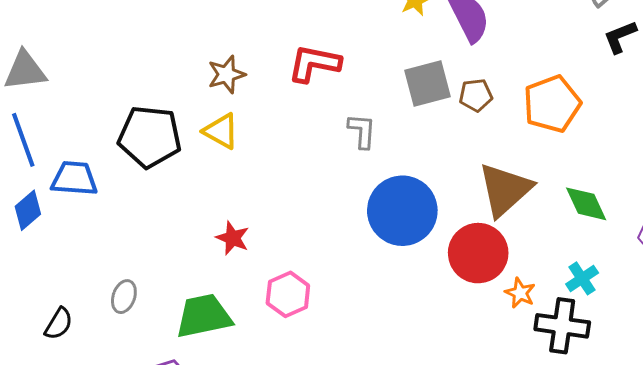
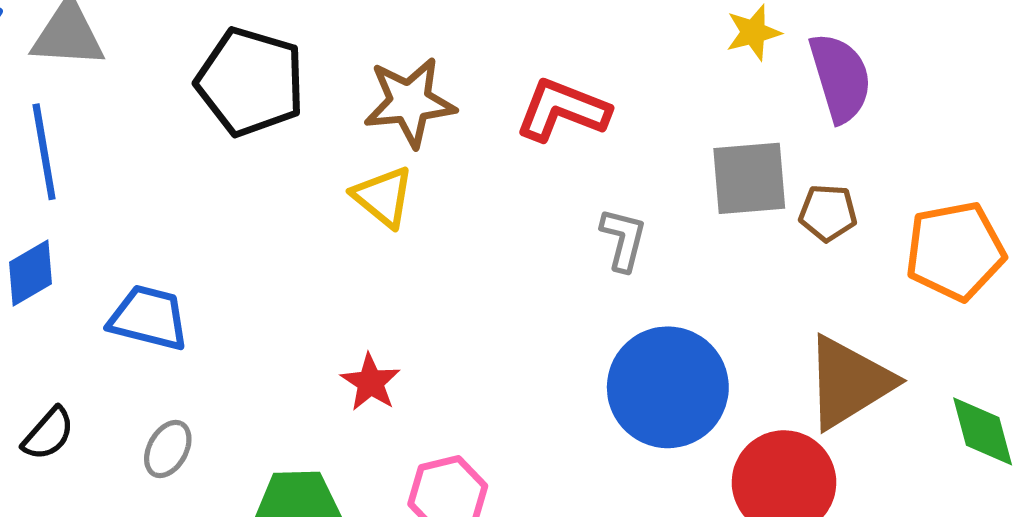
brown star: (226, 75) -> (410, 102), size x1.4
black pentagon: (150, 137) -> (250, 82), moved
blue trapezoid: (74, 179) -> (149, 318), moved
black semicircle: (59, 324) -> (48, 434), moved

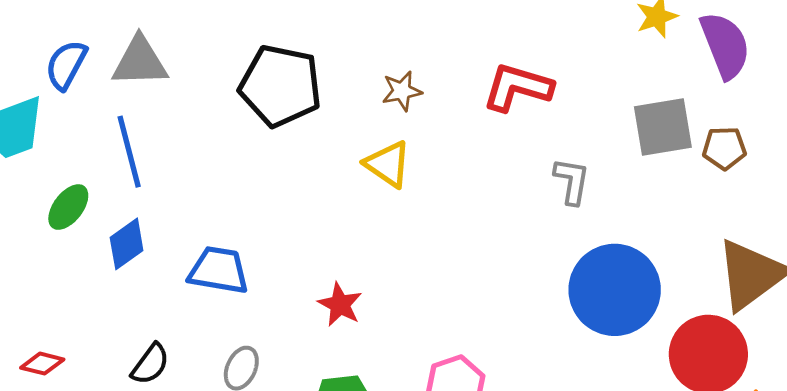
brown star: (410, 102) -> (402, 91), size x0.6
red star: (371, 382) -> (340, 304), moved

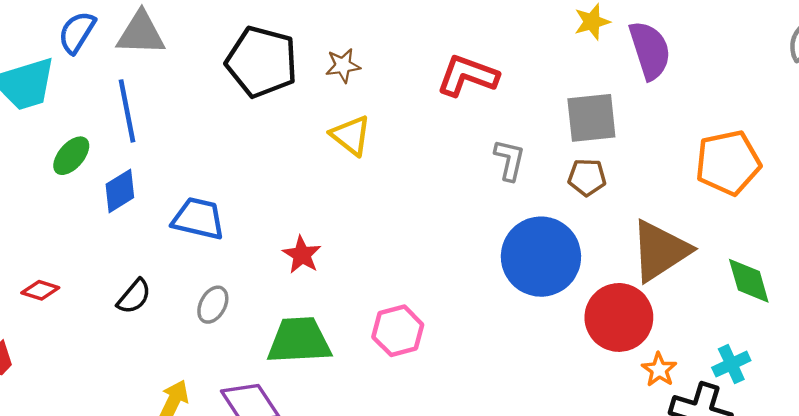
brown star: (402, 91) -> (343, 65), moved
brown pentagon: (724, 148) -> (587, 177), moved

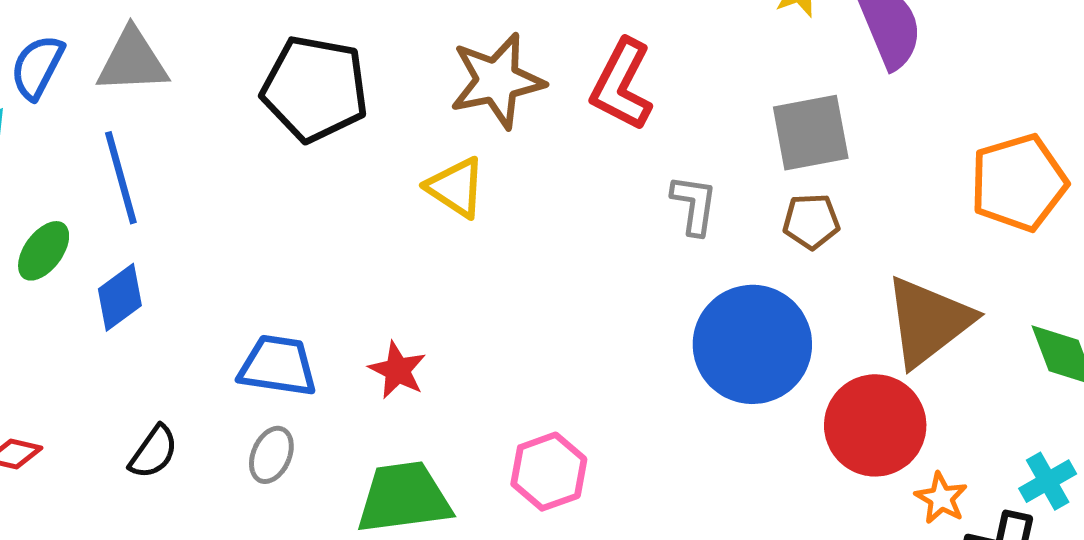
brown star: (343, 65) -> (497, 81), moved, size x1.8
red L-shape: (467, 76) -> (622, 85), turned -78
blue trapezoid: (198, 219) -> (278, 366), moved

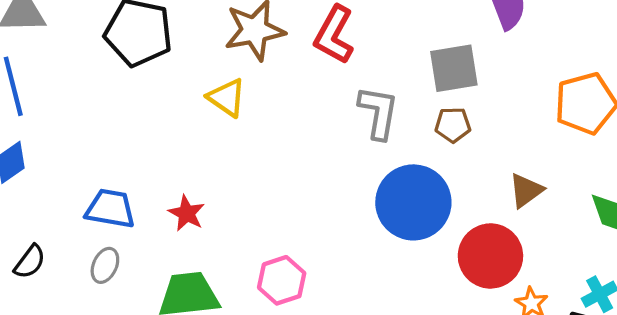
gray L-shape: (694, 205) -> (378, 112), size x1.4
brown triangle: (928, 321) -> (526, 190), size x0.6

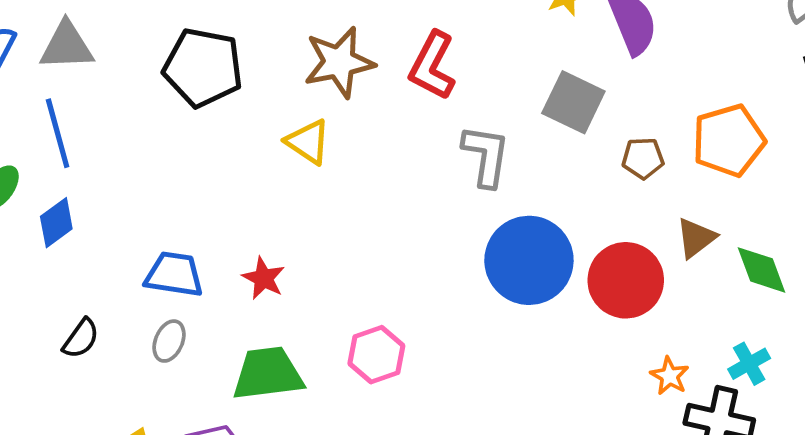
gray square: (454, 68) -> (573, 102), turned 36
brown pentagon: (453, 125) -> (643, 158), moved
brown triangle: (526, 190) -> (696, 238), moved
red circle: (490, 256) -> (626, 280), moved

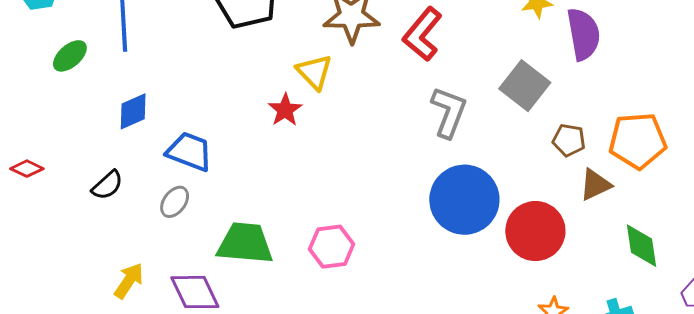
blue diamond: (56, 223) -> (133, 111), moved
brown triangle: (696, 238) -> (595, 185), moved
red star: (264, 278) -> (285, 110), moved

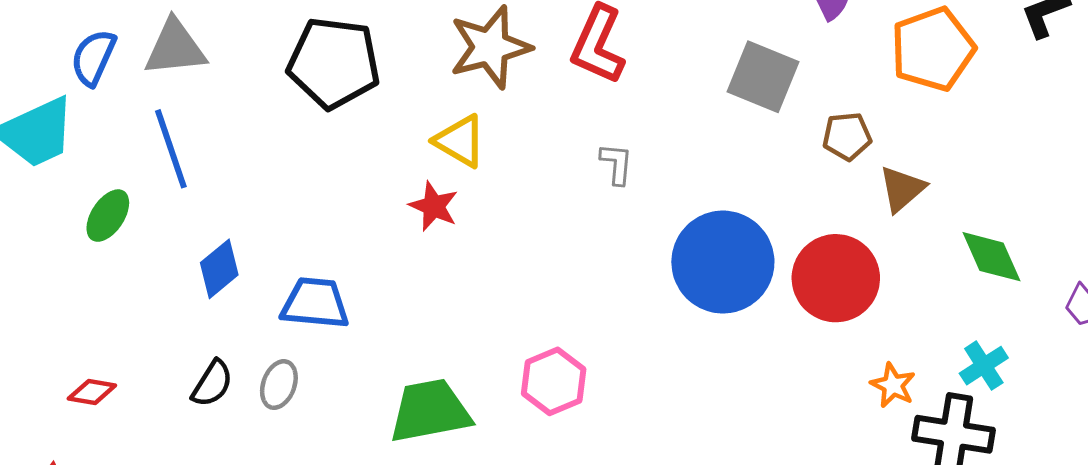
gray L-shape: (449, 112) -> (617, 164), moved, size x0.6
orange pentagon: (638, 141) -> (933, 49), moved
gray ellipse: (175, 202) -> (279, 385), moved

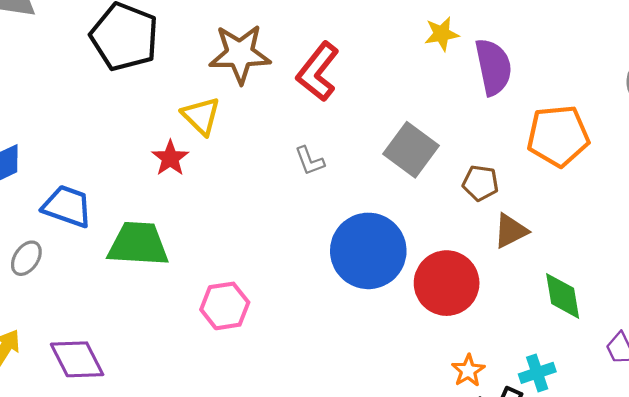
gray square: (763, 77) -> (411, 150), moved
gray L-shape: (617, 164) -> (310, 161), turned 140
green trapezoid: (430, 411) -> (138, 244), moved

